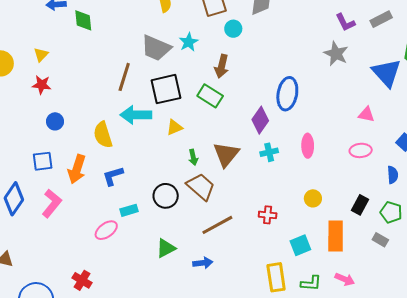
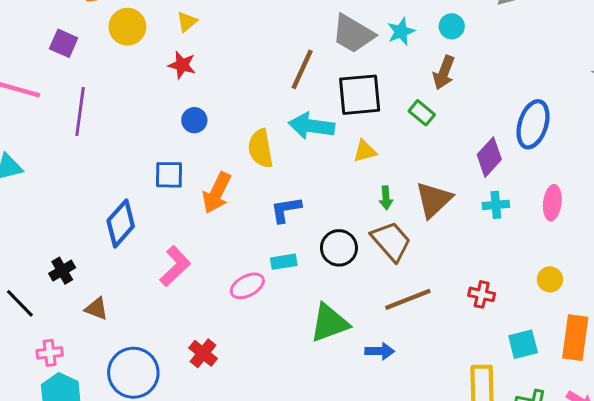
cyan circle: (233, 29) -> (452, 26), moved
green rectangle: (210, 96) -> (422, 113), size x0.7
blue L-shape: (113, 176) -> (286, 210), moved
pink L-shape: (52, 203) -> (175, 266), moved
green triangle: (166, 248) -> (329, 323), size x1.4

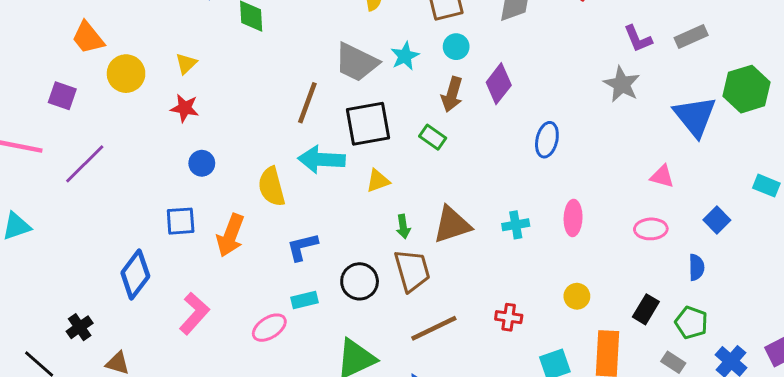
purple line: (80, 112) -> (85, 164), turned 42
blue ellipse: (533, 124) -> (547, 140), size x0.7
purple diamond: (489, 157) -> (499, 84), moved
brown triangle: (434, 200) -> (452, 225), turned 30
brown trapezoid: (391, 241) -> (412, 270), turned 30

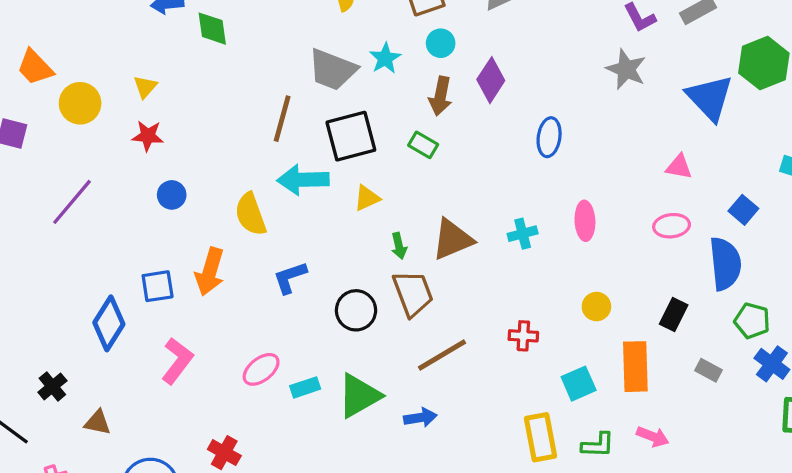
purple line: (85, 164) -> (72, 202), moved
blue square: (181, 221) -> (158, 286), moved
blue semicircle: (696, 267) -> (725, 264), size x1.8
cyan rectangle: (304, 300) -> (305, 387), moved
green pentagon: (691, 323) -> (752, 321), moved

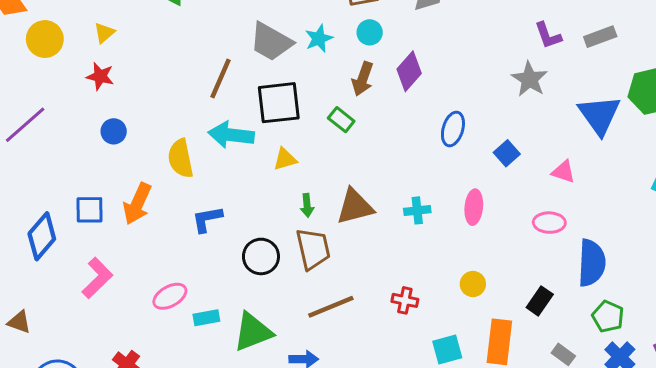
blue square: (743, 210) -> (507, 153), moved

